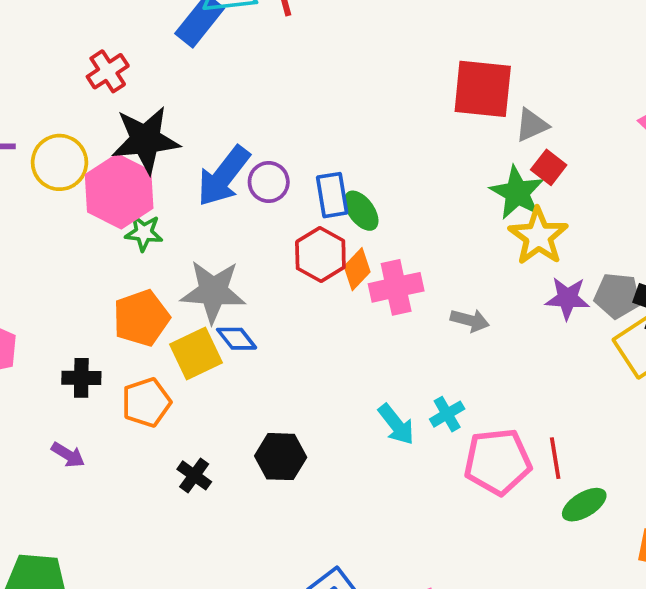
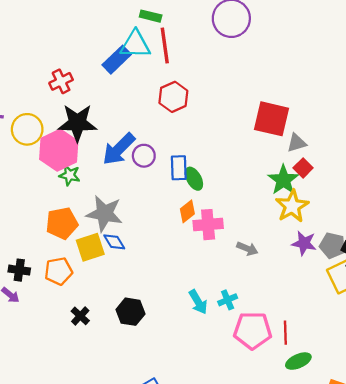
red hexagon: (320, 255) -> (173, 97), moved
black cross: (81, 378) -> (19, 270), moved

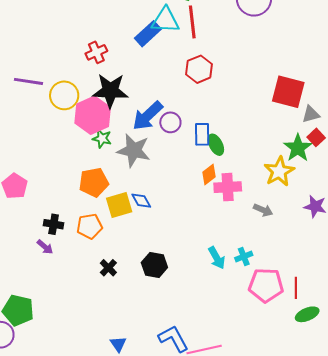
yellow star: (292, 206) -> (279, 171), moved
gray star: (104, 213) -> (134, 150), moved

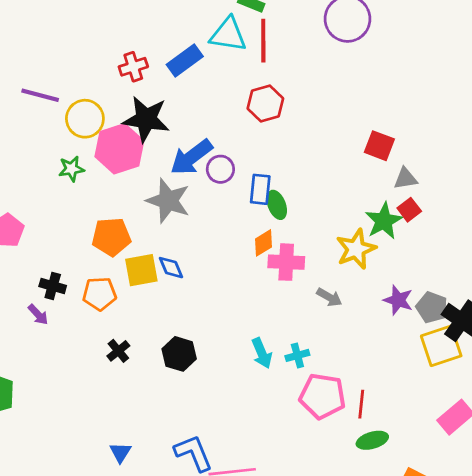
blue rectangle: (148, 34) -> (185, 60), moved
red square: (288, 92) -> (379, 146), size x0.7
green star: (102, 139) -> (71, 169), moved, turned -30

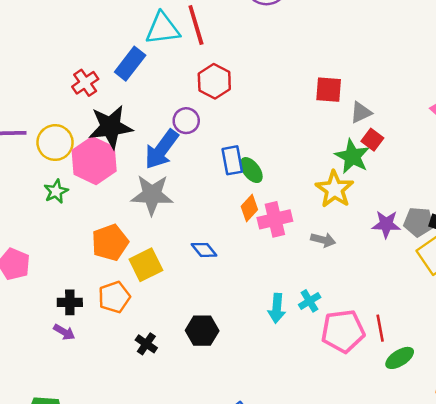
purple circle: (220, 169) -> (186, 121), moved
blue diamond: (171, 268) -> (204, 250), moved
cyan arrow: (262, 353) -> (277, 308), turned 44

